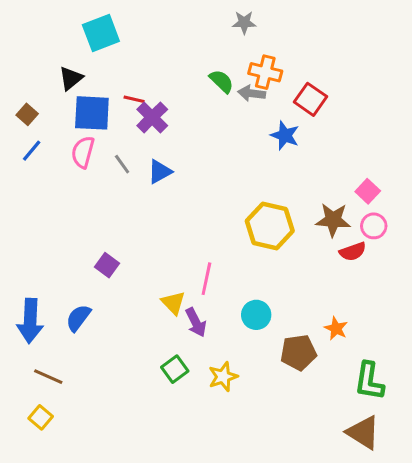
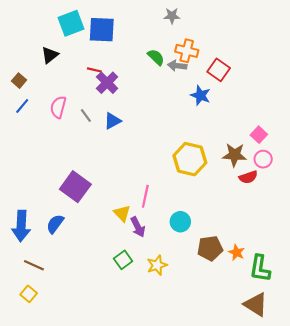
blue square: (92, 113) -> (102, 30), moved
purple square: (107, 265) -> (75, 187), size x1.8
orange star: (336, 328) -> (237, 252), moved

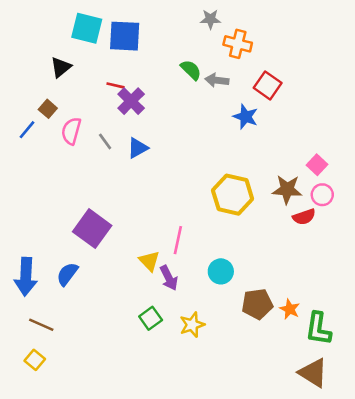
cyan square: (71, 23) -> (87, 28), turned 35
orange cross: (187, 51) -> (238, 44), moved
brown square: (19, 81) -> (48, 109), moved

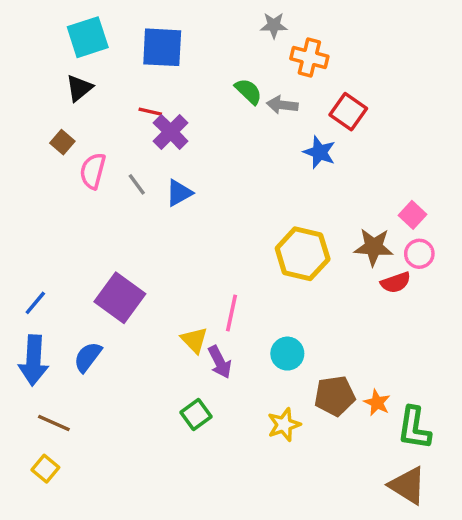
cyan square: (87, 28) -> (88, 37), moved, turned -32
blue line: (27, 130) -> (35, 303), moved
yellow star: (192, 325) -> (284, 425), moved

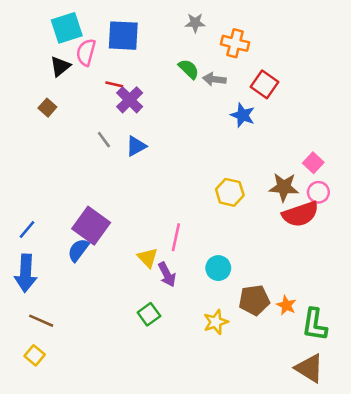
gray star: (274, 25) -> (195, 23), moved
pink semicircle: (93, 171) -> (86, 52), moved
yellow hexagon: (303, 254) -> (230, 192), size x0.7
red semicircle: (396, 283) -> (300, 214), size x1.6
blue semicircle: (88, 357) -> (78, 250), moved

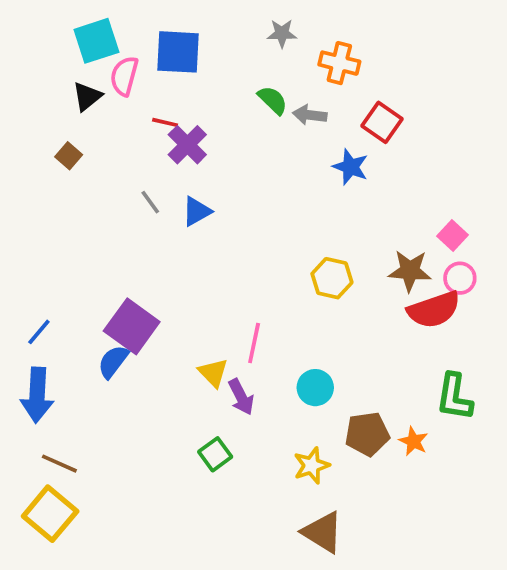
green L-shape: (315, 325) -> (454, 397), moved
yellow square: (35, 355) -> (50, 514), size x1.8
brown triangle: (309, 368) -> (323, 532), moved

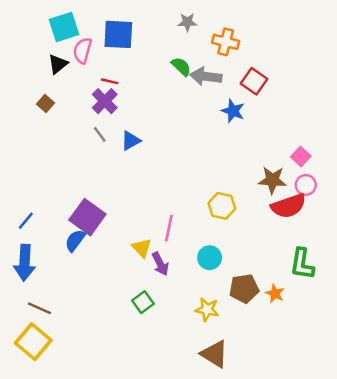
gray arrow: (310, 115) -> (206, 76), size x1.4
purple cross: (187, 145) -> (105, 101), moved
yellow hexagon: (332, 278) -> (222, 206), moved
yellow star: (312, 465) -> (207, 310), turned 30

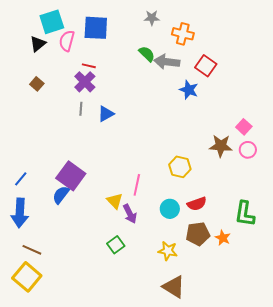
black triangle: (58, 64) -> (38, 44), moved
gray line: (100, 134) -> (81, 109), turned 40
red semicircle: (289, 206) -> (197, 204), moved, size x0.7

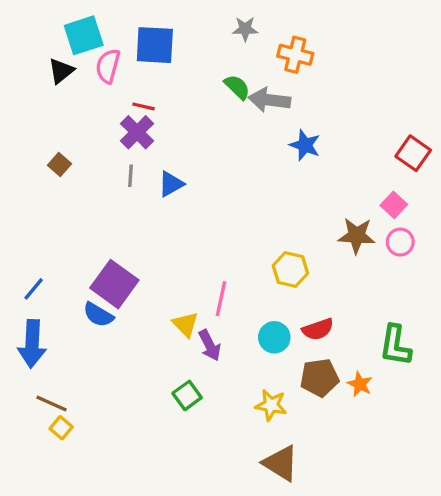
red square: (206, 66) -> (413, 153), moved
brown square: (37, 84) -> (60, 165), moved
blue semicircle: (61, 195) -> (98, 315), turned -96
yellow square: (27, 277) -> (61, 428), moved, size x0.5

